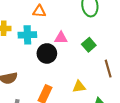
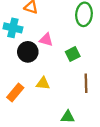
yellow triangle: (79, 87) -> (43, 83), moved

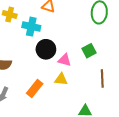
pink triangle: (46, 40) -> (65, 60), moved

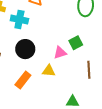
black circle: (46, 49) -> (25, 49), moved
pink triangle: (65, 60) -> (60, 53), moved, turned -32

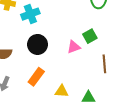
cyan cross: (19, 20) -> (30, 14), turned -30
yellow triangle: (49, 71) -> (62, 91), moved

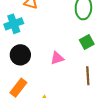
green square: (90, 36) -> (87, 42), moved

